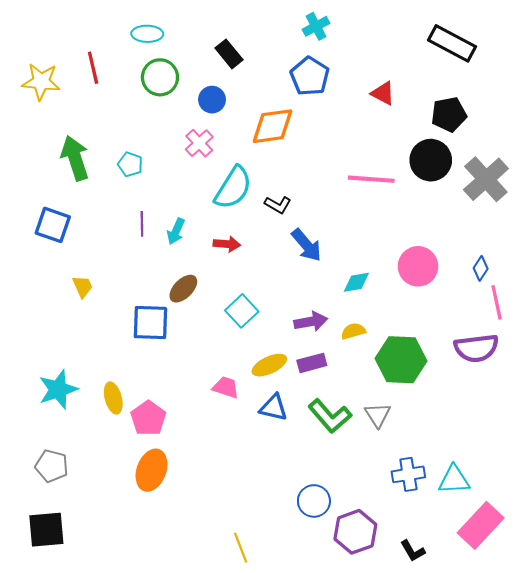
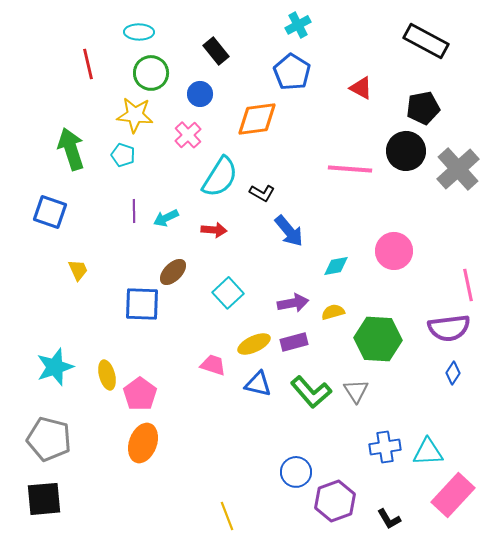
yellow star: (41, 82) -> (135, 115), moved
cyan arrow: (176, 231) -> (166, 218), turned 40
blue diamond: (481, 268) -> (453, 373), moved
gray pentagon: (52, 466) -> (49, 439), size x1.4

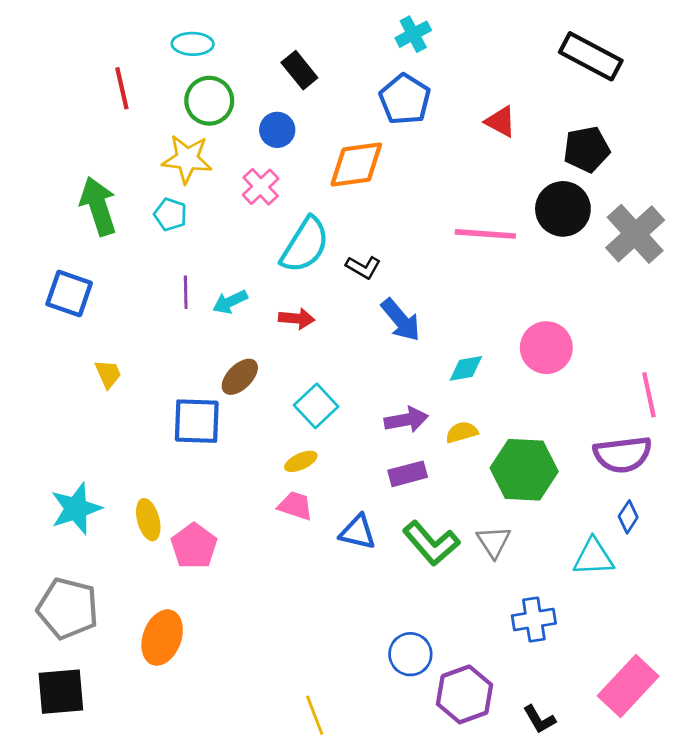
yellow ellipse: (254, 344) -> (301, 461), moved, size x0.7
orange ellipse: (143, 443) -> (162, 638), moved
cyan triangle: (428, 452) -> (593, 557), moved

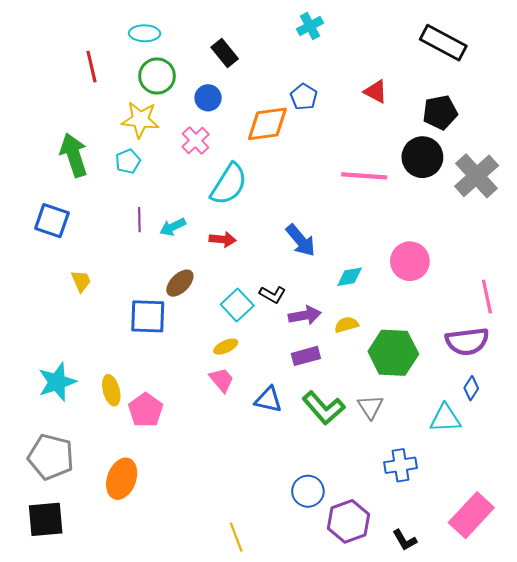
blue pentagon: (405, 99) -> (304, 97), moved, size x0.7
cyan pentagon: (170, 214) -> (128, 161), turned 30
black L-shape: (363, 267) -> (273, 295), moved
pink trapezoid: (295, 506) -> (222, 380), turned 32

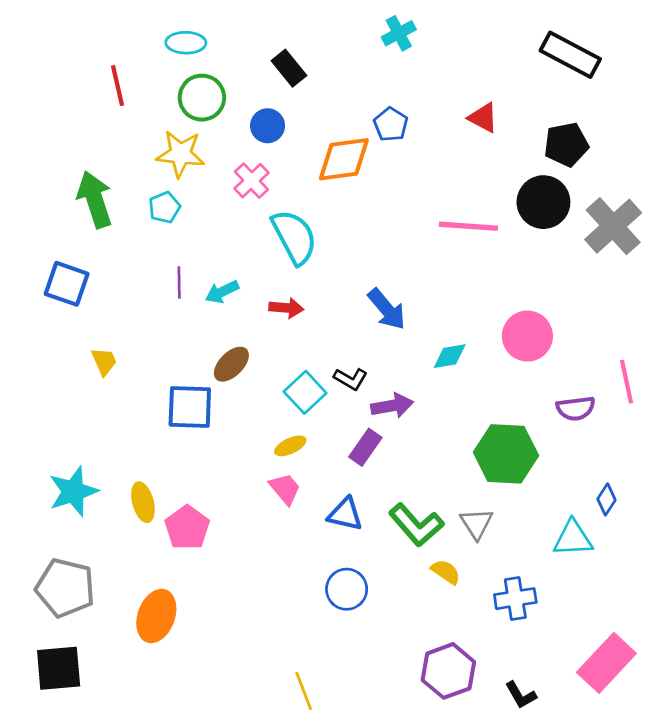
cyan semicircle: (229, 184) -> (294, 237), turned -60
yellow semicircle: (346, 325) -> (446, 572), moved, turned 50
purple semicircle: (467, 341) -> (576, 408), moved, size x0.7
purple rectangle: (306, 356) -> (365, 447), moved, turned -40
blue circle: (308, 491) -> (347, 589), moved

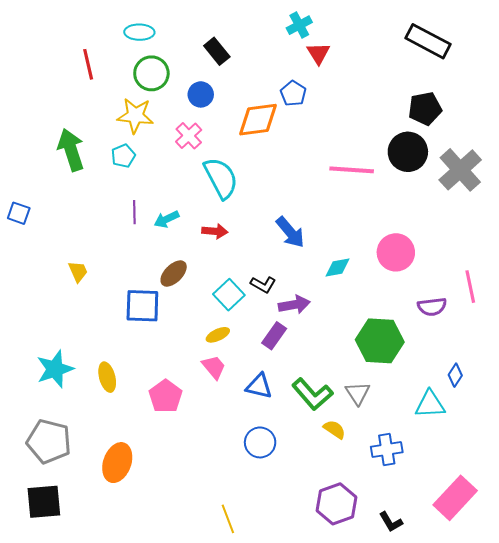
red triangle: (483, 118) -> (318, 53), moved, turned 30
blue square: (67, 284) -> (19, 213), moved, size x0.7
pink pentagon: (187, 528) -> (166, 396), moved

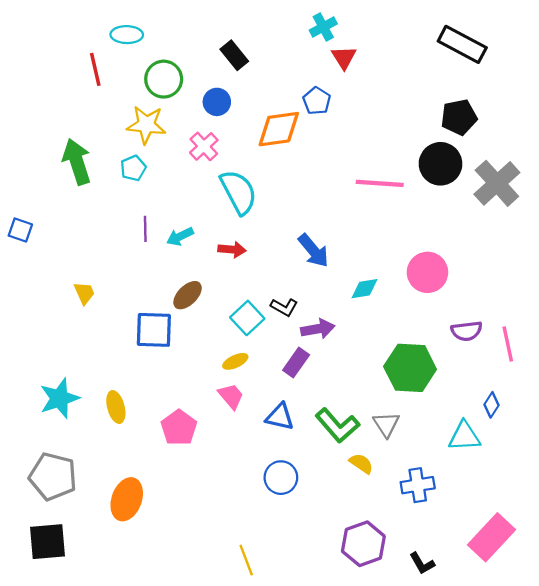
cyan ellipse: (139, 32) -> (127, 35), moved
pink line: (470, 287) -> (508, 344), moved

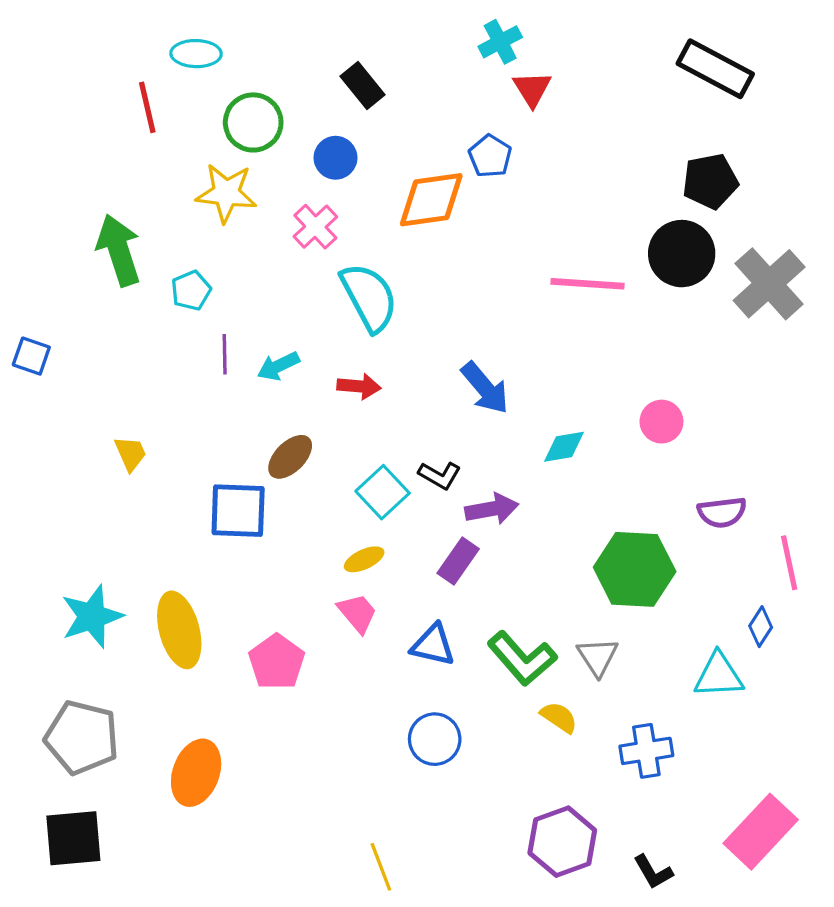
cyan pentagon: (133, 168) -> (191, 290), moved
pink circle: (427, 272) -> (661, 422), size x0.7
pink line: (508, 344) -> (789, 563), moved
yellow ellipse: (116, 407) -> (179, 630), size x1.5

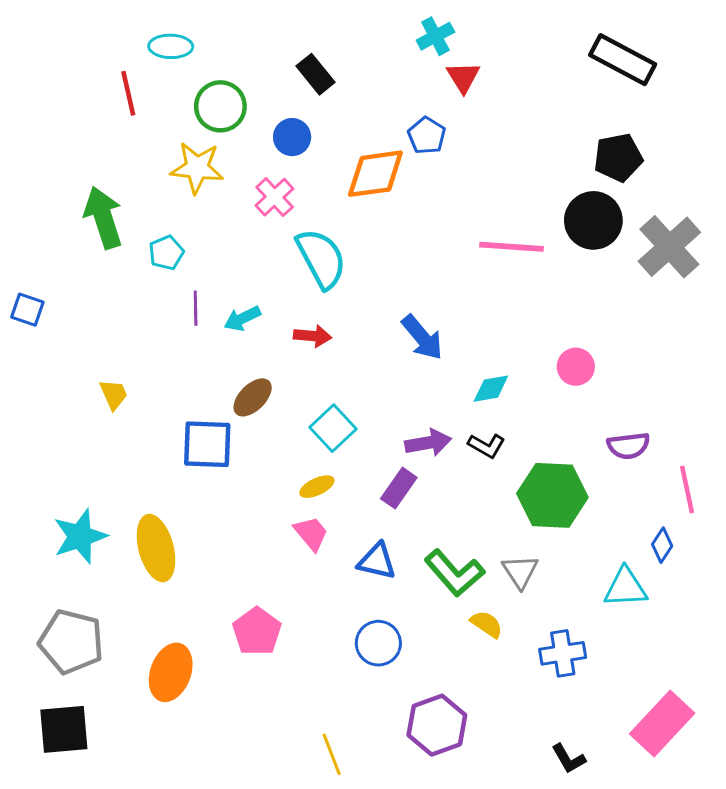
black L-shape: (440, 475) -> (487, 446), moved
pink pentagon: (277, 662) -> (257, 631), moved
purple hexagon: (562, 842) -> (437, 725), moved

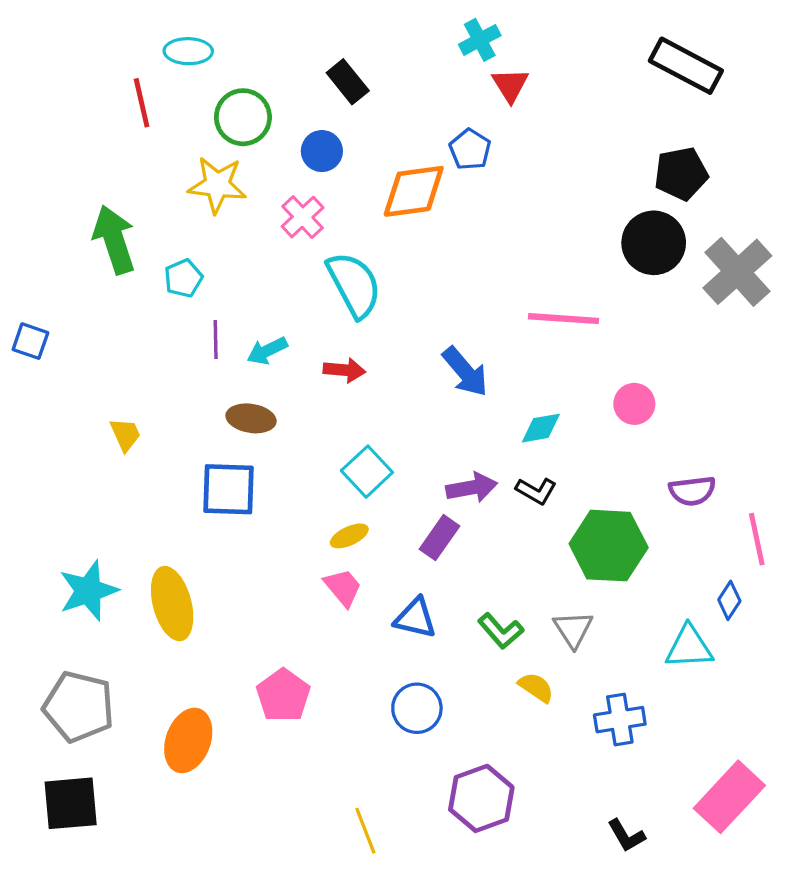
pink line: (511, 247) -> (563, 319), moved
brown ellipse: (253, 397) -> (251, 418), moved, turned 54
green L-shape: (454, 573) -> (501, 631), size x0.7

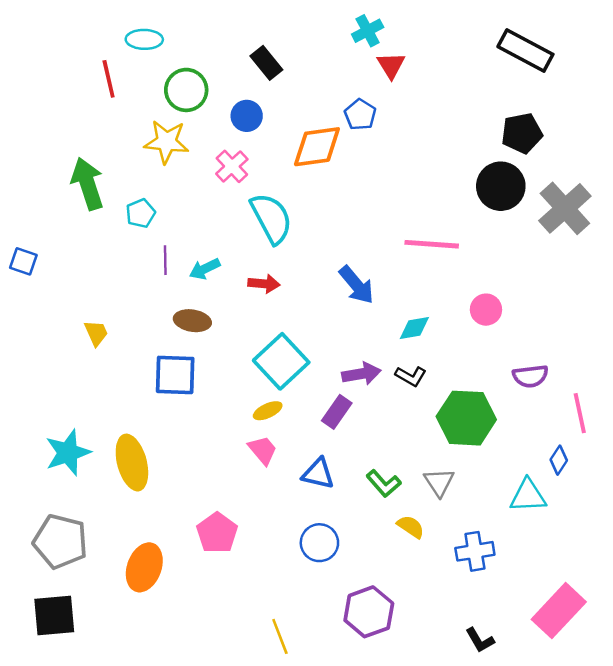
cyan square: (367, 472) -> (281, 361), size x1.4

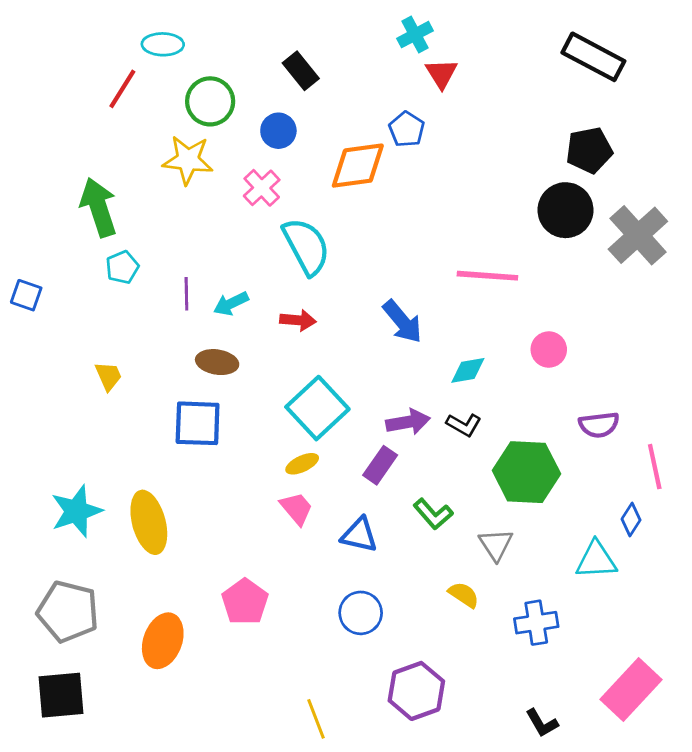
red line: (109, 79) -> (122, 89), turned 45
cyan pentagon: (141, 213) -> (122, 267), moved
green L-shape: (384, 483) -> (433, 514), moved

